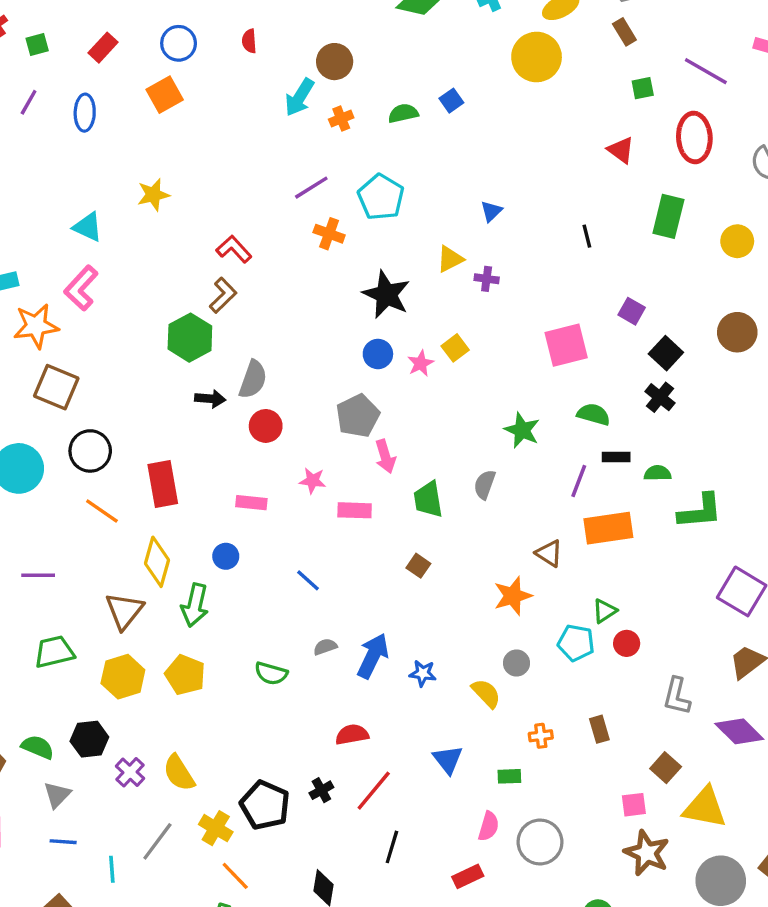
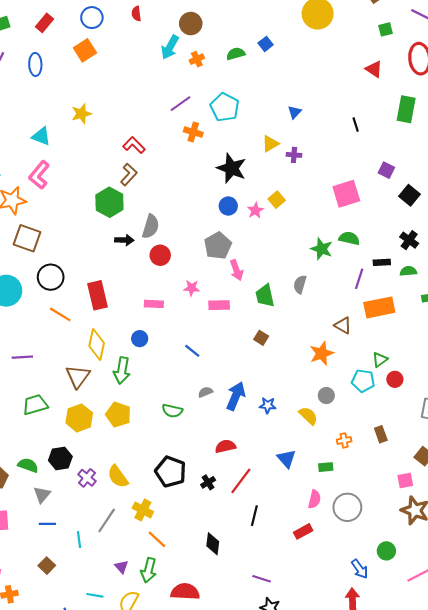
black cross: (660, 397) -> (409, 240), moved
green semicircle: (594, 414) -> (349, 238), moved
black pentagon: (265, 805) -> (171, 472), moved

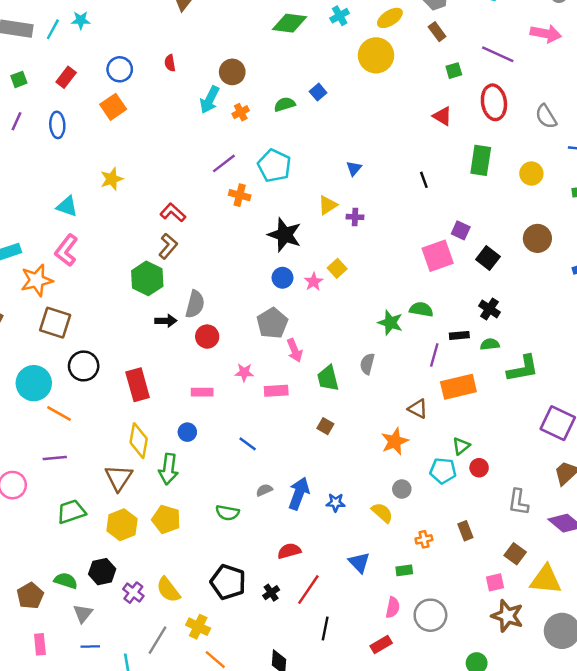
pink square: (346, 194) -> (438, 256), moved
orange line: (60, 314) -> (59, 414), moved

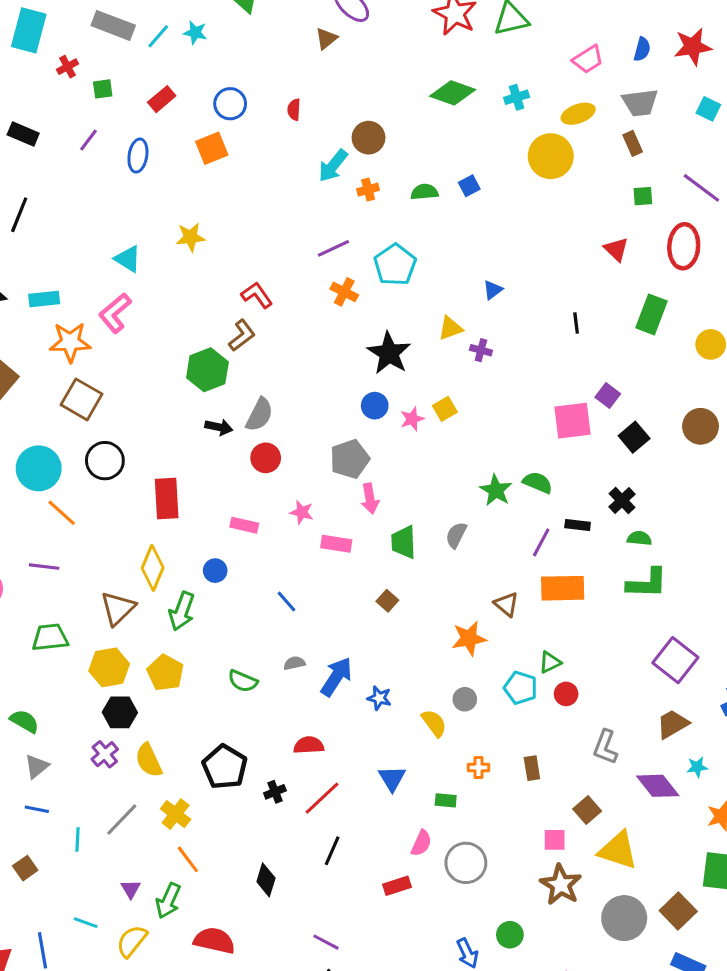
green semicircle: (490, 344) -> (639, 538), moved
black hexagon: (102, 572) -> (120, 712), moved

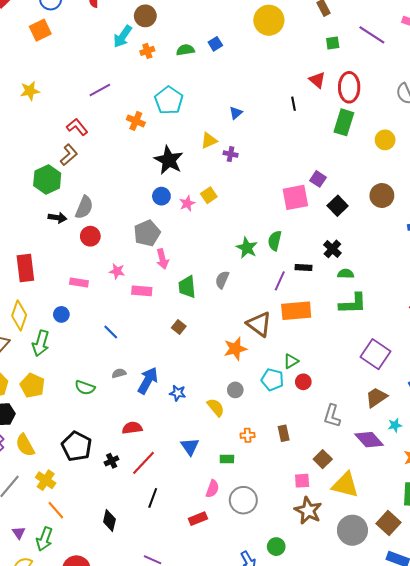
red ellipse: (684, 246) -> (349, 87), moved
purple line: (333, 248) -> (100, 90), moved
black line: (576, 323) -> (293, 104), moved
green semicircle: (538, 482) -> (275, 241), turned -96
brown triangle: (506, 604) -> (259, 324), size x1.5

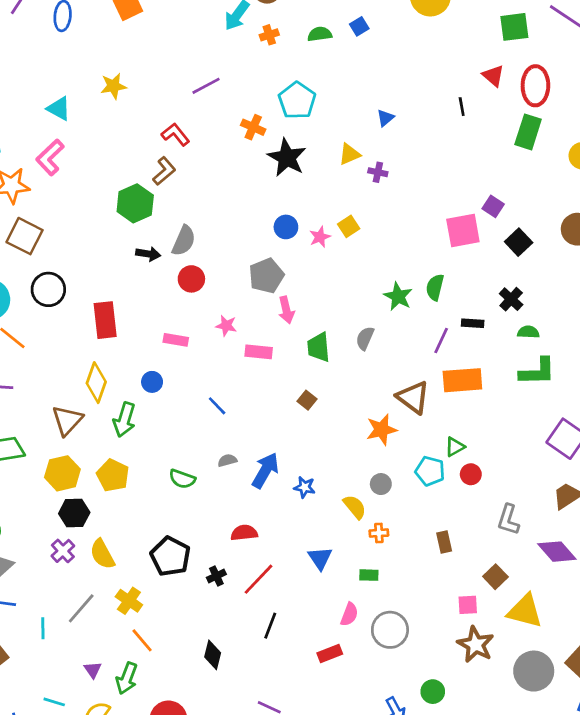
green square: (333, 43) -> (514, 27), size x1.6
black star: (169, 160) -> (287, 158), moved
orange cross: (248, 435) -> (379, 533), moved

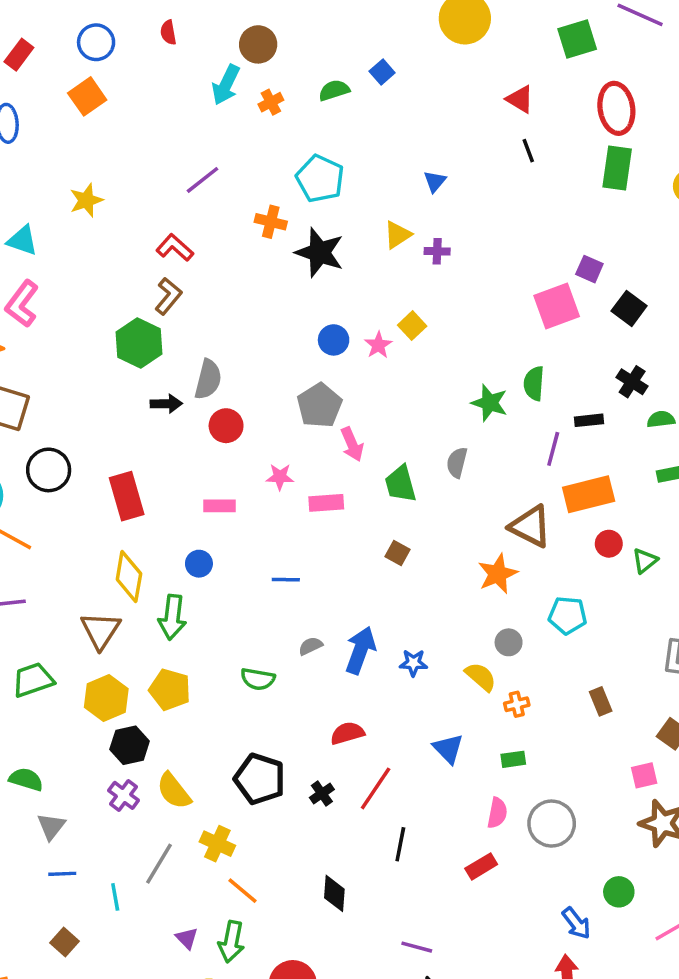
red triangle: (493, 76) -> (520, 99), moved
blue line: (217, 406) -> (286, 580), turned -35
green triangle: (455, 447) -> (645, 561), moved
red circle: (471, 474) -> (609, 544), moved

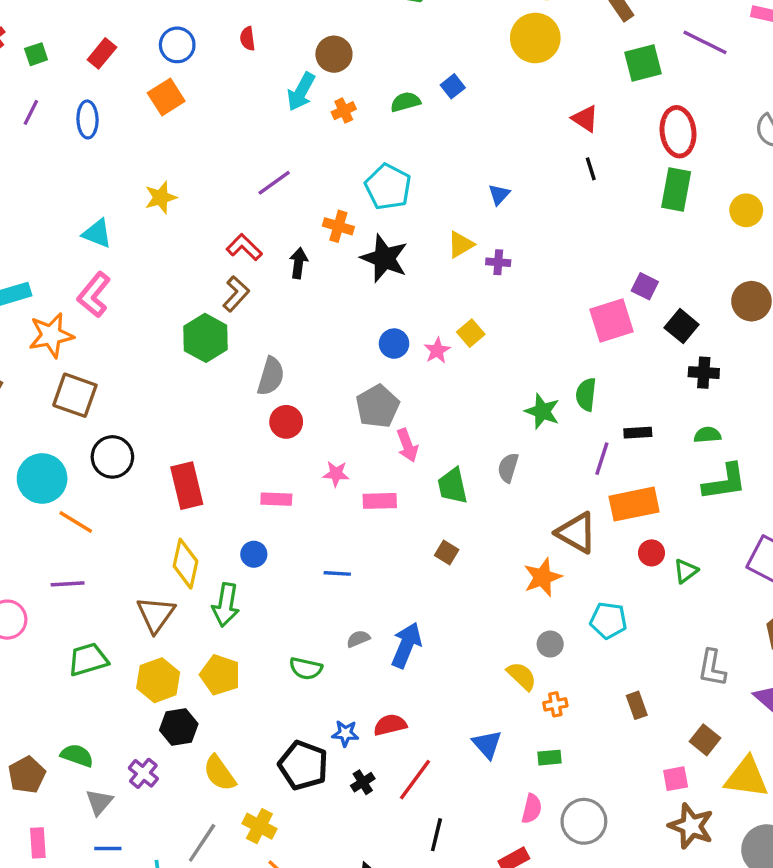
black cross: (632, 382) -> (704, 373), moved, turned -32
black arrow: (166, 404) -> (299, 263), moved, turned -84
blue star: (413, 663) -> (345, 733), moved
purple cross: (124, 795) -> (143, 773), moved

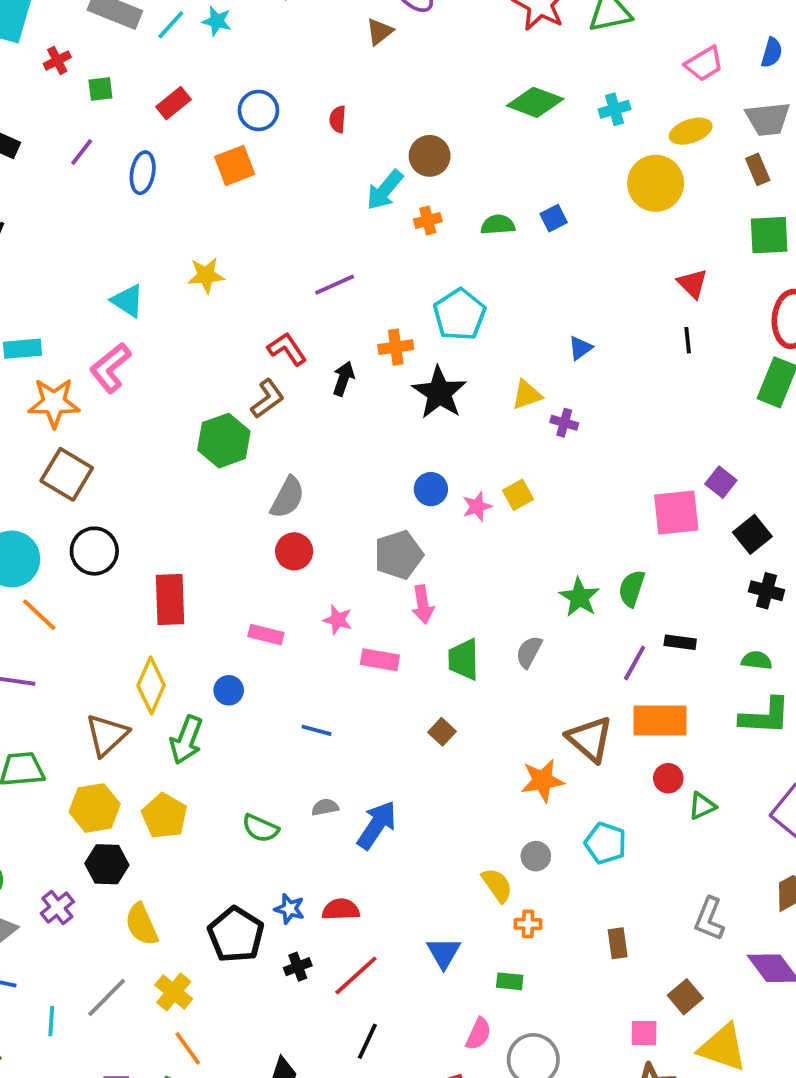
orange cross: (338, 226) -> (396, 347), turned -36

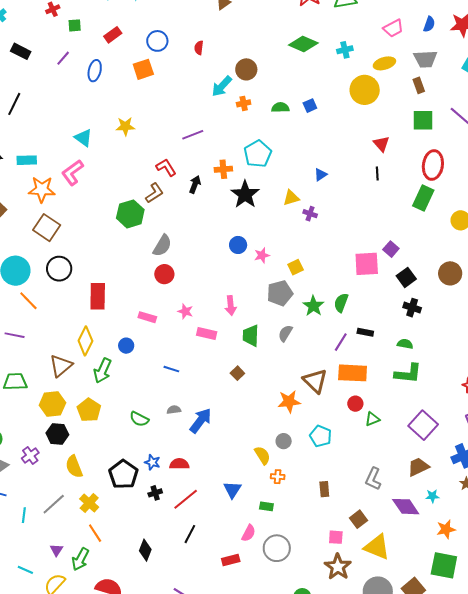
yellow square: (518, 495) -> (296, 267), moved
gray pentagon: (399, 555) -> (280, 293), moved

